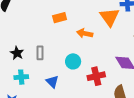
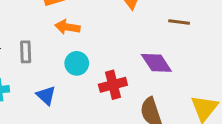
orange arrow: (85, 33) -> (67, 27), moved

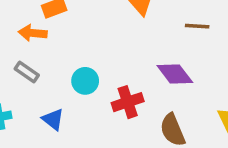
orange arrow: (67, 27) -> (33, 33), moved
gray rectangle: (26, 52) -> (27, 72), turned -50

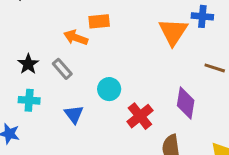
purple diamond: (175, 74) -> (186, 103), turned 32
red cross: (128, 102) -> (140, 116), turned -35

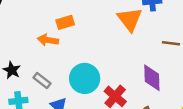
gray rectangle: (62, 69) -> (42, 80), moved
cyan circle: (109, 89) -> (85, 78), size x1.5

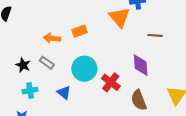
orange rectangle: (65, 22) -> (80, 31), moved
gray rectangle: (42, 80) -> (47, 63), moved

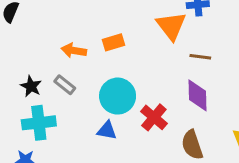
brown line: (155, 35) -> (200, 57), moved
cyan cross: (30, 91) -> (39, 123), size x1.5
blue triangle: (64, 93) -> (107, 130), moved, turned -32

